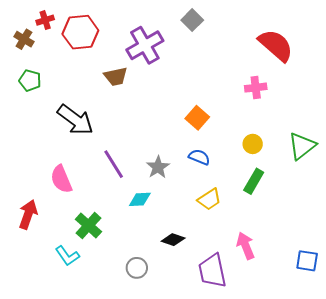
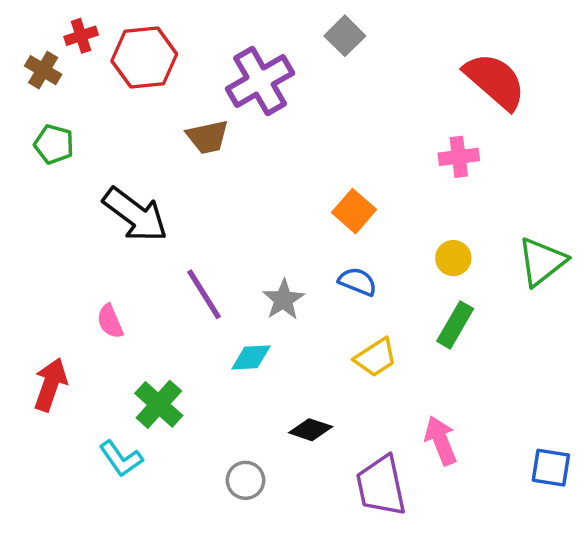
pink semicircle: (61, 179) -> (110, 321), size x0.7

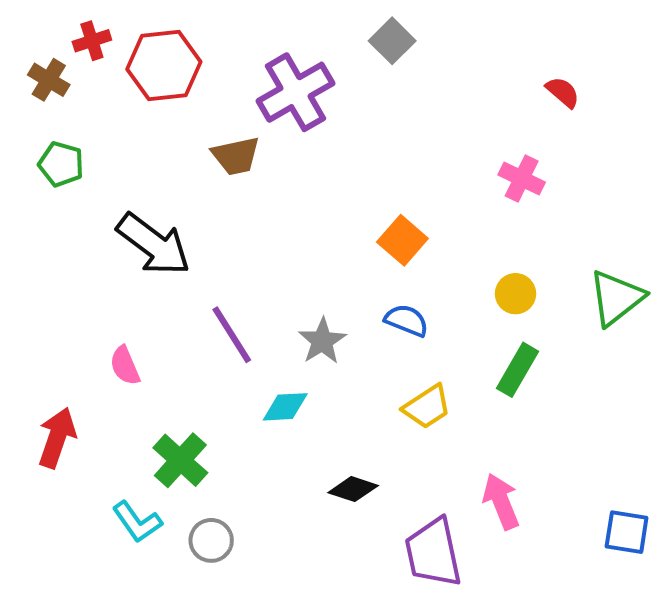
red semicircle: (495, 81) -> (563, 92), size x0.5
pink cross: (459, 157) -> (522, 179), turned 33
gray circle: (246, 480) -> (211, 540), moved

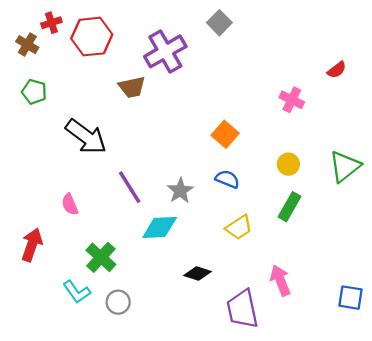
red semicircle: (563, 92) -> (337, 70), moved, turned 102
cyan diamond: (285, 407) -> (160, 227), size x1.4

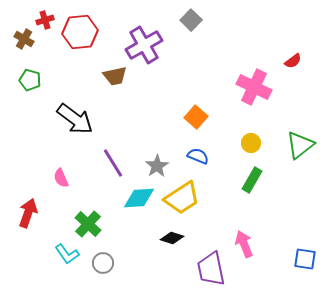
pink cross: (292, 100) -> (254, 87), size x1.6
yellow trapezoid: (239, 227) -> (182, 198), moved, size x1.5

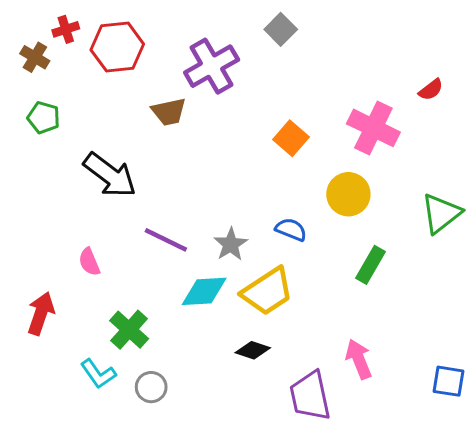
orange square: (196, 117) -> (291, 138), moved
yellow circle: (251, 143) -> (348, 194), moved, size x1.5
purple line: (113, 163) -> (166, 240), turned -32

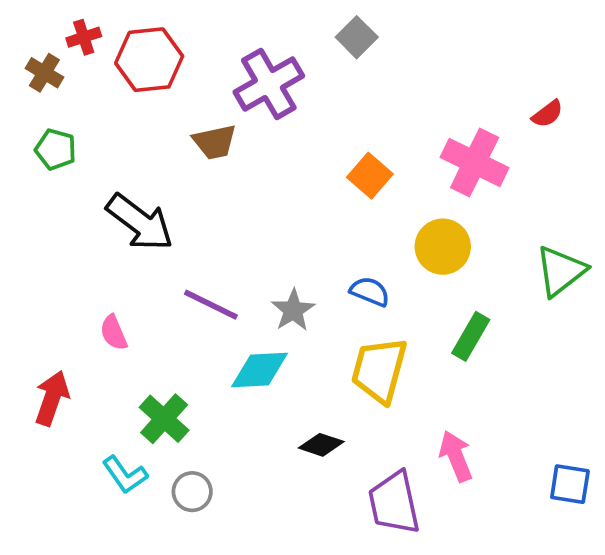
yellow trapezoid: (267, 291) -> (379, 370), moved, turned 138

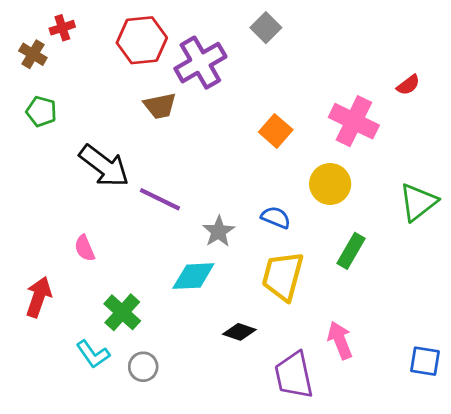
red hexagon: (149, 60) -> (142, 40), moved
purple line: (211, 305) -> (160, 199), moved

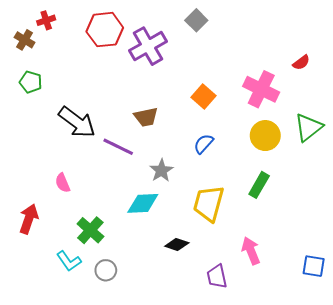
brown trapezoid: (160, 106) -> (146, 117), moved
yellow circle: (330, 184) -> (265, 136), moved
green triangle: (418, 202) -> (308, 127), moved
blue semicircle: (276, 217) -> (204, 144), moved, turned -70
purple trapezoid: (294, 375) -> (217, 276), size x0.7

